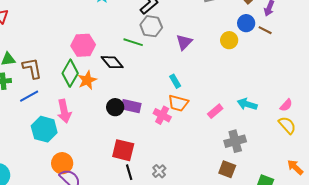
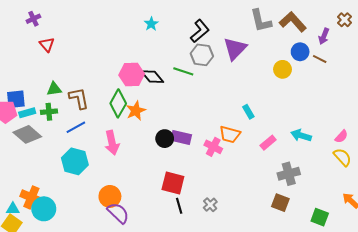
purple triangle: (184, 42) -> (235, 49), moved, size x1.4
black diamond: (112, 62) -> (152, 77), moved
cyan rectangle: (175, 81) -> (248, 112), moved
cyan hexagon: (44, 129) -> (75, 161), moved

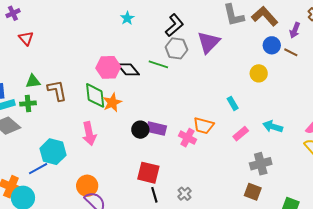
yellow circle: (282, 69) -> (259, 73), moved
green diamond: (118, 103) -> (95, 95), turned -36
cyan rectangle: (248, 112) -> (233, 103), moved
blue line: (76, 127) -> (38, 169), moved

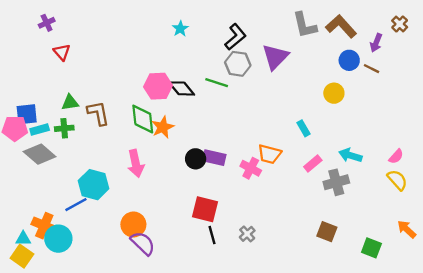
gray cross: (261, 164) -> (336, 182), moved

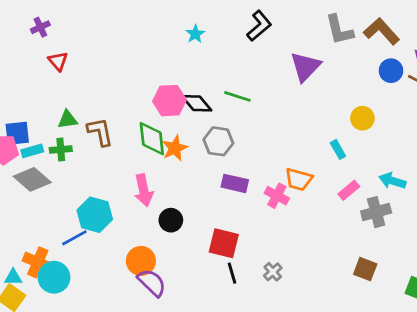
black L-shape: (235, 37) -> (259, 26), moved
gray hexagon: (238, 64) -> (218, 141), moved
yellow circle: (334, 93) -> (362, 118), moved
black circle: (196, 159) -> (171, 220), moved

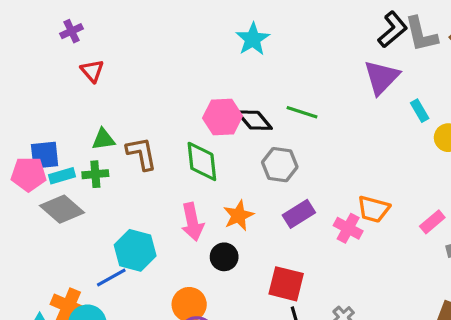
black L-shape: (259, 26) -> (393, 30), moved
cyan star: (195, 34) -> (253, 39), size x1.5
orange star: (175, 148) -> (238, 216), moved
cyan rectangle: (338, 149) -> (420, 111), moved
purple rectangle: (235, 183) -> (299, 214), turned -45

